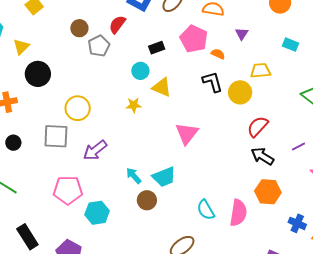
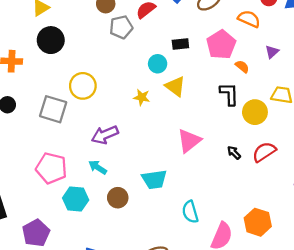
purple arrow: (95, 150) -> (105, 135), moved
black arrow: (262, 156) -> (234, 153), moved, size x0.6
cyan arrow: (134, 176) -> (98, 167), moved, turned -30
brown circle: (147, 200) -> (118, 198), moved
cyan semicircle: (206, 210) -> (190, 212), moved

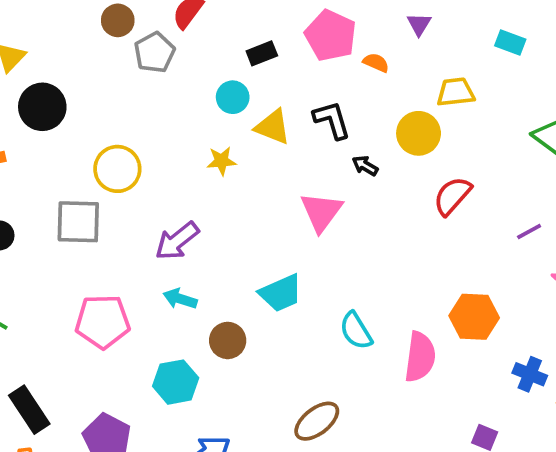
black L-shape: (229, 94) -> (332, 120), moved
black arrow: (234, 153) -> (365, 166), moved
cyan hexagon: (76, 199) -> (176, 382), moved

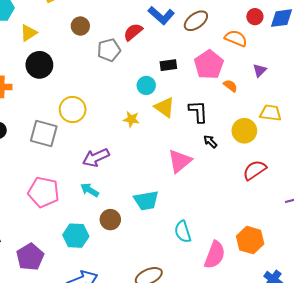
brown circle: (118, 20) -> (80, 26), moved

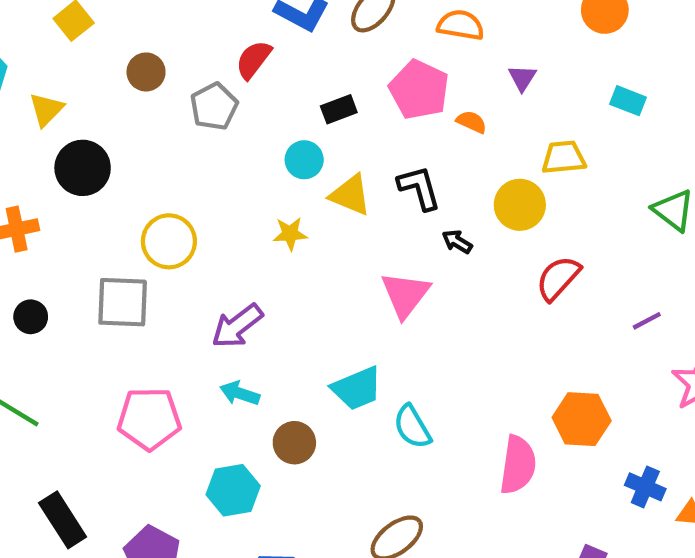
cyan semicircle: (183, 232) -> (412, 427), moved

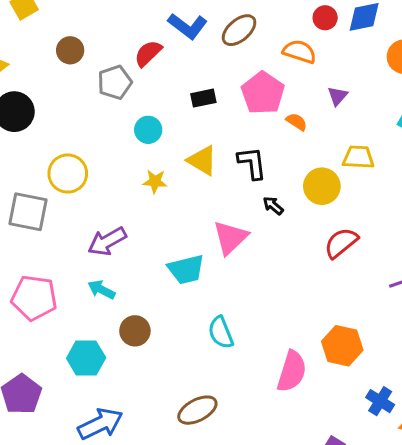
cyan circle: (304, 160) -> (148, 130), moved
cyan trapezoid: (357, 388) -> (186, 269), moved

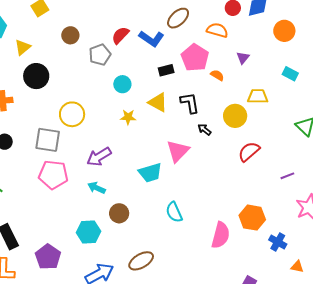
blue L-shape: (188, 26) -> (151, 39), moved
black rectangle: (203, 98) -> (166, 70), moved
pink pentagon: (34, 298) -> (53, 175), moved
blue cross: (380, 401) -> (278, 242), moved
brown ellipse: (197, 410) -> (141, 261), moved

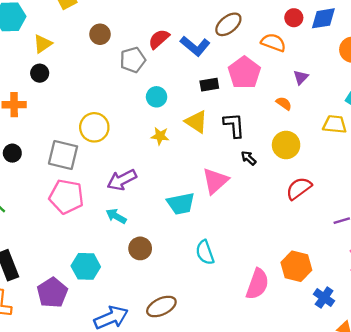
orange semicircle: (217, 75) -> (284, 103), moved
black circle: (36, 76) -> (40, 73), moved, size x0.6
yellow trapezoid: (258, 96) -> (335, 124), moved
cyan hexagon: (88, 232) -> (86, 266), moved

